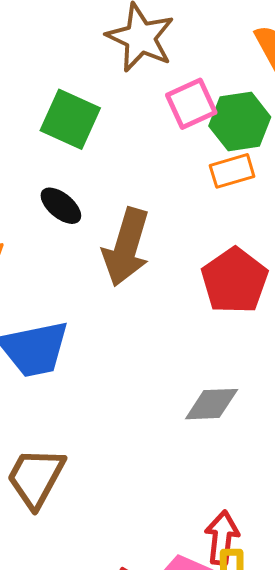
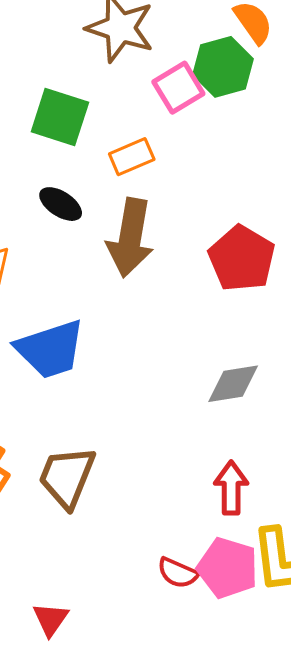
green hexagon: (240, 121) -> (223, 67), moved
orange rectangle: (232, 171) -> (132, 157), moved
red arrow: (222, 538) -> (231, 488), moved

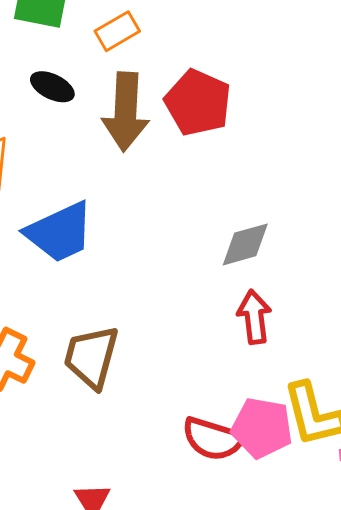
red pentagon: (242, 259) -> (198, 103), moved
red arrow: (231, 488) -> (254, 317), moved
red semicircle: (178, 573) -> (213, 439), size x1.5

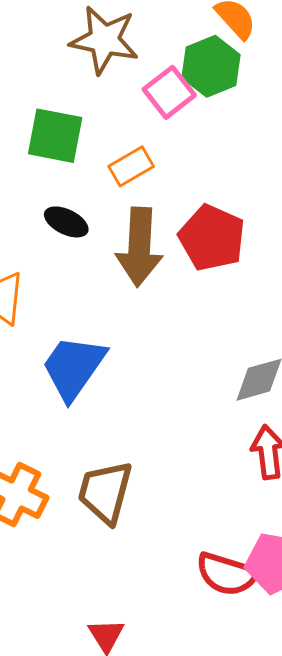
blue trapezoid: (60, 232) -> (74, 367), turned 150

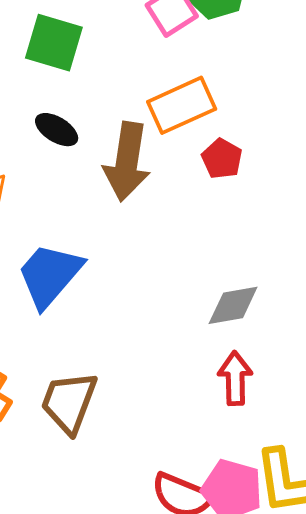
orange rectangle: (131, 166) -> (182, 105), moved, size x1.5
red pentagon: (212, 238) -> (222, 159), moved, size x0.6

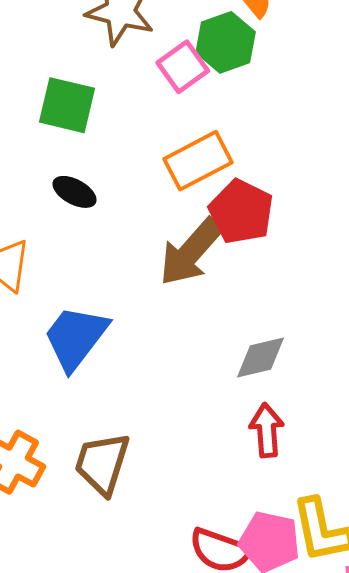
red pentagon: (222, 159) -> (241, 212), size x1.6
brown arrow: (127, 162) -> (191, 252), moved, turned 36

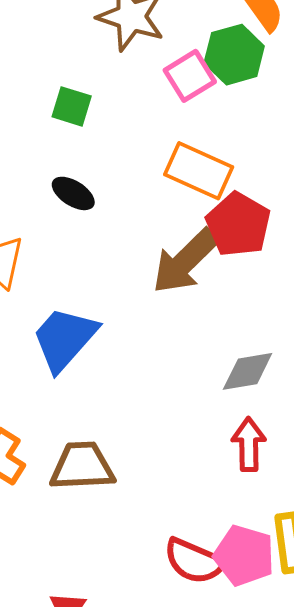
green square: (67, 105) -> (72, 106), size x0.7
orange rectangle: (198, 161) -> (199, 171), turned 48
brown trapezoid: (102, 463) -> (82, 466), turned 66

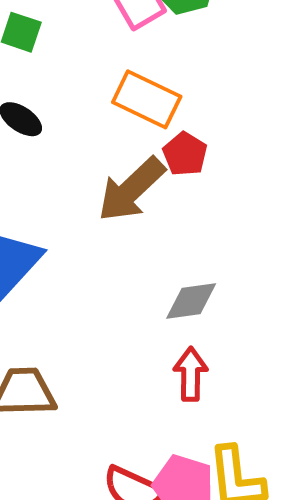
red pentagon: (238, 225) -> (185, 154), size x0.7

